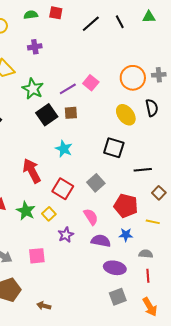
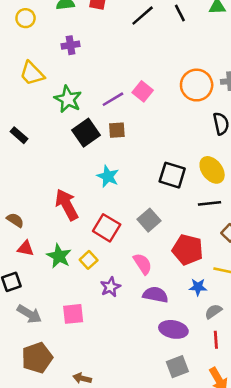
yellow ellipse: (126, 115) -> (212, 170), moved
blue star: (126, 235) -> (198, 287), moved
gray semicircle: (146, 254) -> (213, 311), turned -40

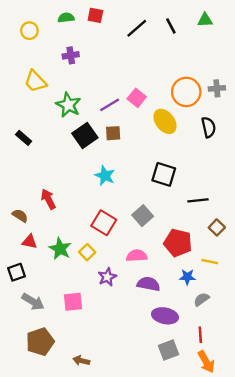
yellow ellipse: (212, 170) -> (165, 121), moved
red arrow: (67, 205) -> (48, 199), moved, size x0.7
pink semicircle: (143, 264) -> (137, 256), turned -60
red line: (216, 340) -> (200, 335), moved

